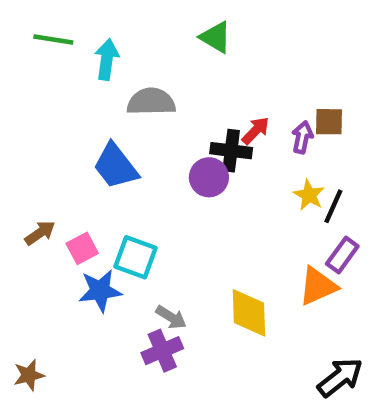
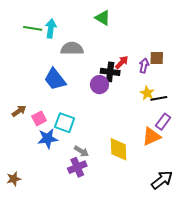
green line: (53, 39) -> (33, 28), moved
black line: (333, 206) -> (159, 98), turned 56

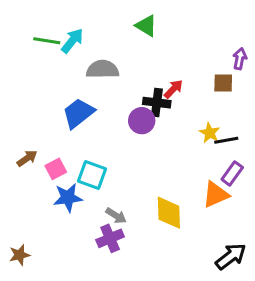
cyan arrow: (51, 28) -> (72, 41), turned 30
purple arrow: (144, 66) -> (240, 59), moved
blue trapezoid: (55, 79) -> (78, 113), turned 90

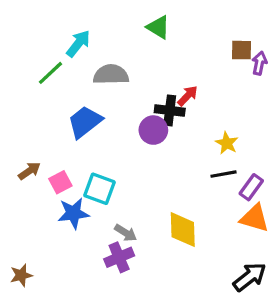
green line: (47, 41) -> (51, 73), moved, turned -52
brown square: (223, 83) -> (241, 50), moved
black line: (226, 140) -> (224, 174), moved
orange triangle: (216, 195) -> (255, 218), moved, turned 40

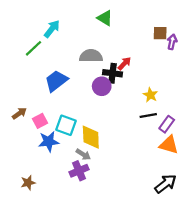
gray semicircle: (111, 75) -> (91, 56), moved
yellow diamond: (183, 230) -> (91, 137), moved
brown star: (21, 275) -> (28, 183), moved

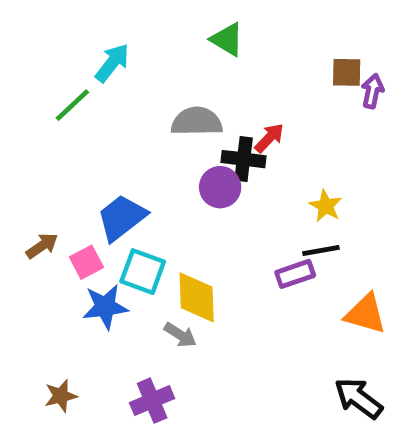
blue trapezoid: (56, 81) -> (122, 218), moved
purple rectangle: (167, 124) -> (295, 274), moved, turned 35
purple cross: (79, 171) -> (152, 401), moved
black arrow: (166, 184) -> (358, 398), turned -105

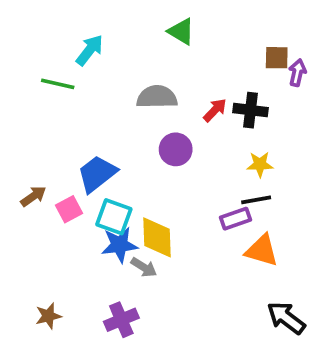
green line: (72, 105) -> (58, 84), turned 56
black cross: (244, 159) -> (251, 110), moved
yellow star: (326, 206) -> (260, 164), turned -30
blue star: (105, 307) -> (119, 245), moved
orange triangle: (365, 314) -> (262, 250), moved

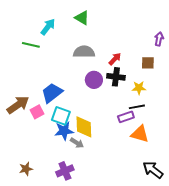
green triangle: (181, 31) -> (82, 18), moved
brown square: (277, 58) -> (148, 63), moved
black cross: (251, 110) -> (116, 77), moved
brown arrow: (33, 196) -> (18, 105), size x1.6

